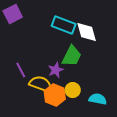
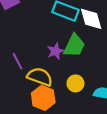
purple star: (56, 70) -> (55, 51), moved
orange hexagon: (55, 95) -> (43, 98), moved

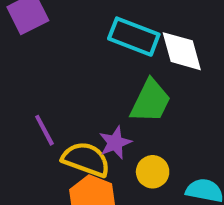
purple star: (55, 51) -> (115, 143), moved

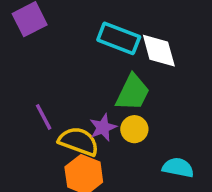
yellow circle: (153, 172) -> (134, 129), moved

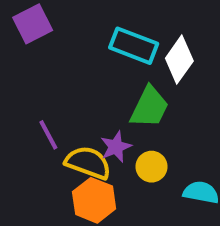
white diamond: (159, 51) -> (179, 60), turned 51
yellow circle: (134, 129) -> (152, 167), moved

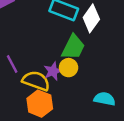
yellow circle: (152, 167) -> (69, 68), moved

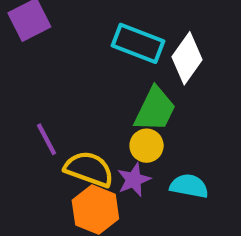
purple star: (53, 71) -> (134, 180), moved
cyan semicircle: (105, 99) -> (189, 186), moved

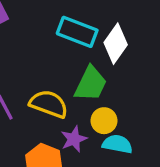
yellow circle: (147, 146) -> (104, 121), moved
yellow semicircle: (89, 169) -> (49, 104), moved

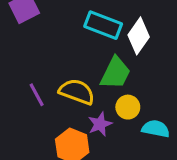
cyan semicircle: (117, 144) -> (156, 129), moved

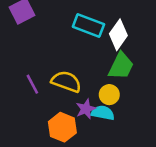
green trapezoid: (115, 73) -> (121, 66), moved
cyan semicircle: (156, 129) -> (103, 113), moved

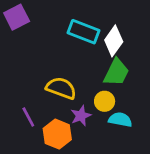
purple line: (32, 84) -> (28, 117), moved
cyan semicircle: (103, 113) -> (120, 120), moved

